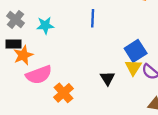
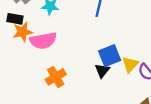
blue square: (136, 51) -> (110, 56), moved
pink semicircle: (39, 75) -> (43, 41), moved

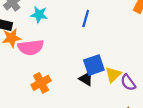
black triangle: (102, 70) -> (86, 79), turned -40

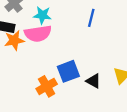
pink semicircle: (31, 47) -> (38, 34), moved
blue square: (94, 65) -> (68, 71), moved

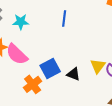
pink semicircle: (38, 34) -> (17, 54), moved, turned 60

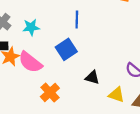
yellow triangle: (98, 66) -> (116, 95), moved, turned -42
blue square: (50, 69) -> (66, 49), moved

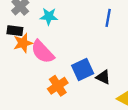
blue line: (77, 20) -> (108, 18), moved
blue square: (66, 49) -> (83, 69), moved

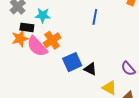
black rectangle: (15, 31) -> (27, 27), moved
orange cross: (58, 86) -> (52, 40), moved

